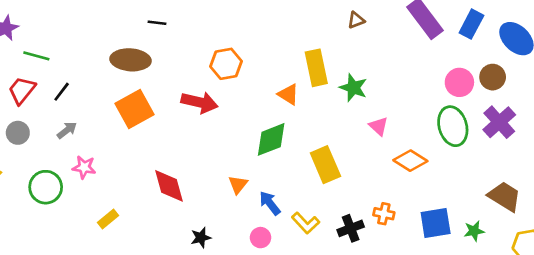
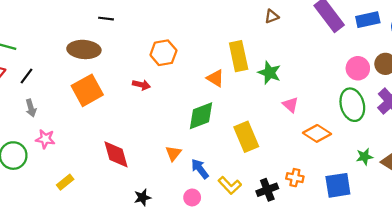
blue rectangle: (471, 24) -> (368, 20), turned 50
red arrow: (199, 102) -> (141, 85), size x0.6
gray arrow: (67, 130) -> (31, 108), turned 112
green star: (474, 231) -> (364, 157), moved

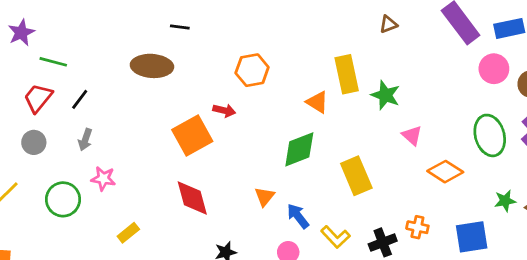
pink circle: (358, 68) -> (494, 69), moved
orange square: (87, 90) -> (192, 135), moved
gray arrow: (31, 108) -> (85, 140), turned 35

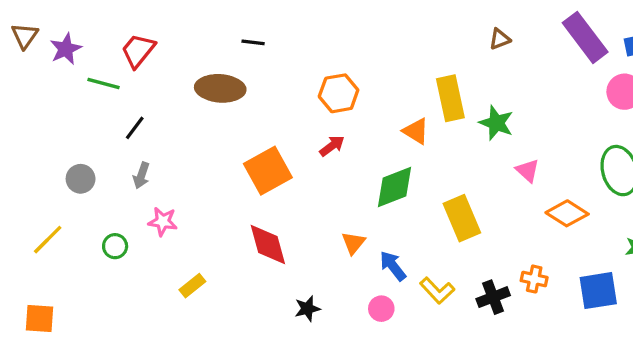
red trapezoid: (38, 98) -> (138, 51), moved
red arrow: (224, 110) -> (332, 146), moved, turned -50
green circle: (63, 199) -> (115, 246), size x0.6

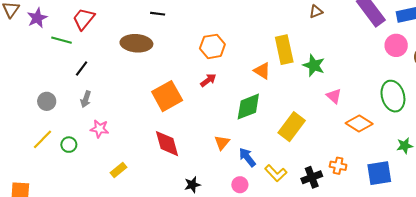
yellow rectangle: (462, 218) -> (292, 127), turned 60
yellow line: (48, 240) -> (42, 139), moved

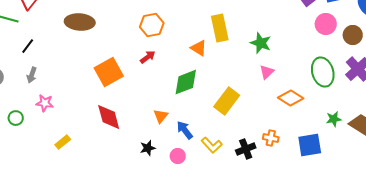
green star: (314, 65) -> (261, 43), moved
pink triangle: (334, 96) -> (267, 72), turned 35
black star: (192, 185) -> (148, 148), moved

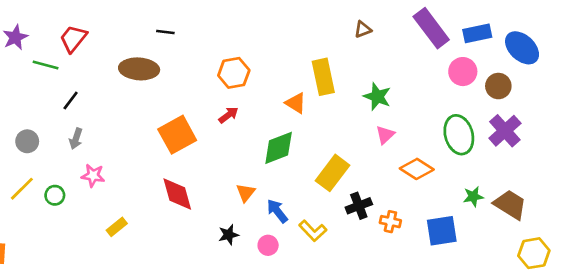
black cross: (246, 149) -> (359, 206), moved

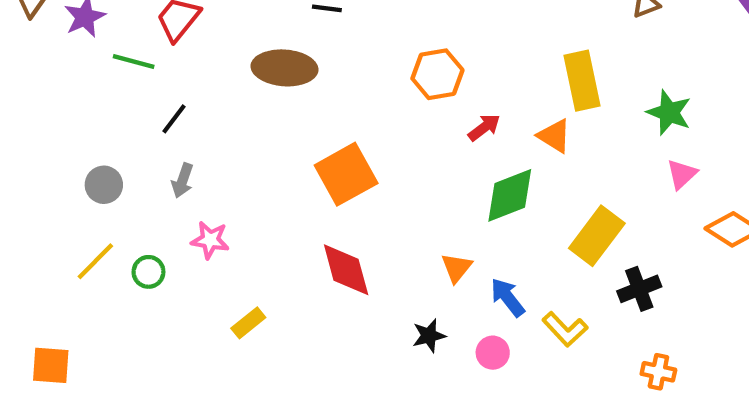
orange triangle: (296, 103) -> (554, 136), moved
red arrow: (229, 115) -> (484, 127), moved
orange cross: (390, 222) -> (658, 372), moved

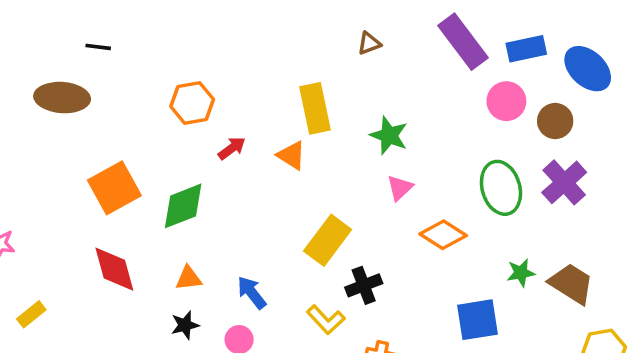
green diamond: (510, 195) -> (183, 206), moved
orange triangle: (457, 268) -> (189, 278), moved, turned 44
yellow L-shape: (565, 329) -> (326, 320), moved

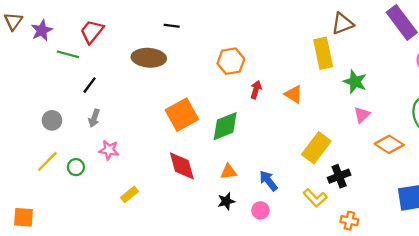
brown triangle: (369, 43) -> (342, 24), size x1.5
yellow rectangle: (315, 108) -> (323, 53), moved
red arrow: (232, 148) -> (256, 90), turned -36

